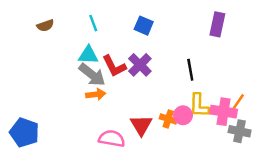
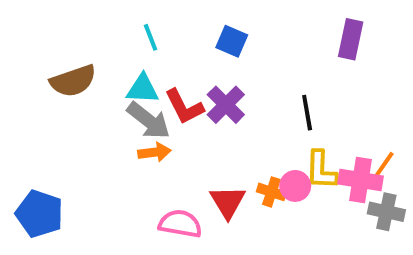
brown semicircle: (45, 26) -> (73, 81), moved, size x1.6

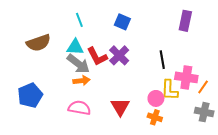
pink cross: (361, 180) -> (186, 77), moved
orange cross: (271, 192) -> (155, 117), moved
blue pentagon: (39, 214) -> (30, 95), moved, turned 30
pink semicircle: (180, 224) -> (79, 108), moved

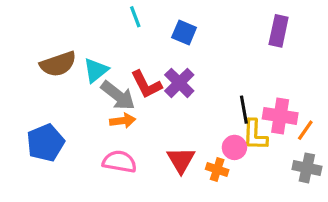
cyan line: (79, 20) -> (135, 17), moved
cyan triangle: (75, 47) -> (96, 70), moved, turned -42
black line: (162, 60) -> (244, 110), moved
orange cross: (155, 117) -> (217, 169), moved

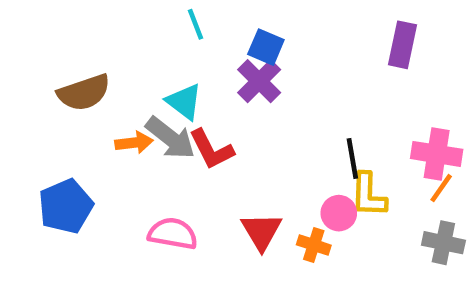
cyan triangle: (96, 70) -> (184, 102), moved, turned -44
purple cross: (179, 83) -> (259, 81), moved
red L-shape: (146, 84) -> (211, 149), moved
pink cross: (280, 116) -> (437, 154), moved
orange arrow: (123, 121) -> (134, 143), moved

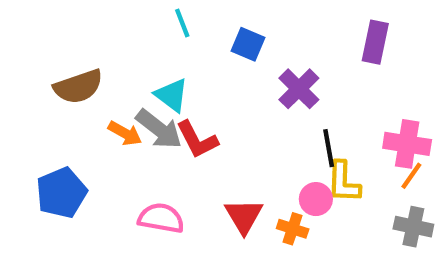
purple cross: (259, 81) -> (299, 89), moved
orange arrow: (134, 143) -> (125, 133), turned 36

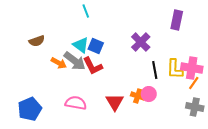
blue square: (248, 44) -> (96, 46), moved
brown semicircle: (78, 87) -> (37, 41), size x0.7
yellow L-shape: (343, 182) -> (175, 69), moved
blue pentagon: (61, 193) -> (30, 109), moved
orange cross: (293, 229) -> (138, 96), moved

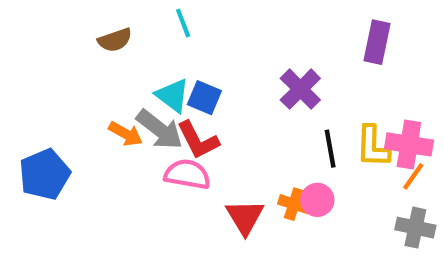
brown semicircle: (37, 41) -> (115, 40), moved
pink semicircle: (76, 103) -> (187, 174), moved
blue pentagon: (30, 109) -> (45, 174), moved

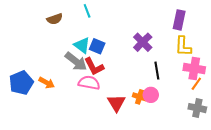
orange arrow: (126, 134) -> (47, 83), moved
yellow L-shape: (373, 147) -> (183, 46), moved

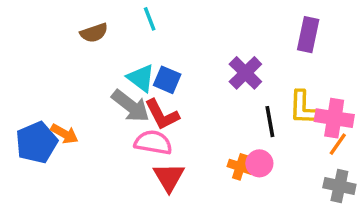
yellow L-shape: (183, 46) -> (303, 108), moved
orange arrow: (47, 83) -> (64, 134), moved
red triangle: (116, 103) -> (169, 177), moved

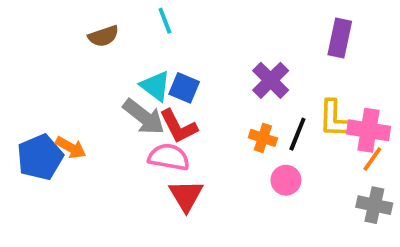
black line: (270, 122) -> (297, 134), turned 32
orange cross: (240, 167) -> (263, 138), moved

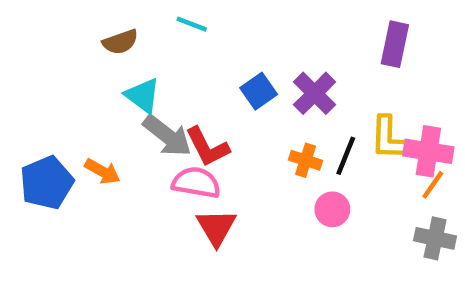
cyan line: (165, 21) -> (192, 24), turned -48
cyan triangle: (155, 86) -> (143, 96), moved
blue square: (184, 88) -> (259, 91), moved, turned 32
orange arrow: (71, 148) -> (102, 171), moved

